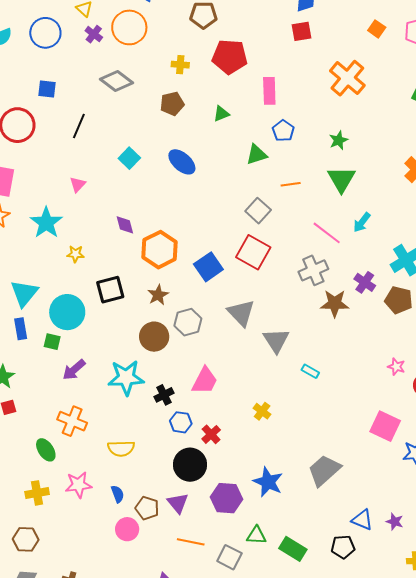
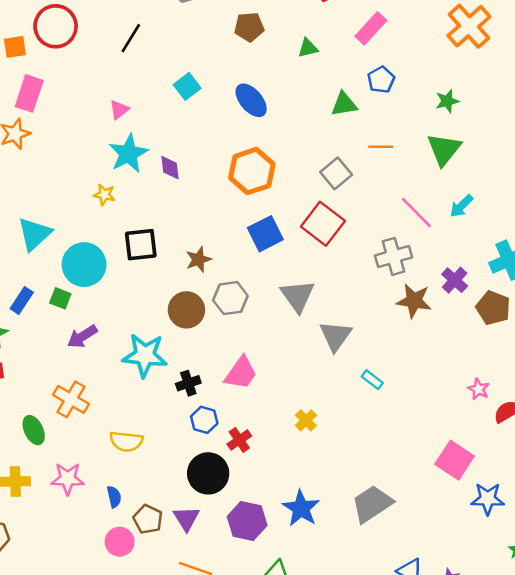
pink rectangle: (269, 91) -> (371, 28), turned 36
cyan star: (46, 223) -> (128, 153), moved
orange hexagon: (159, 250) -> (252, 171), moved
blue rectangle: (21, 329) -> (22, 300), moved, turned 35

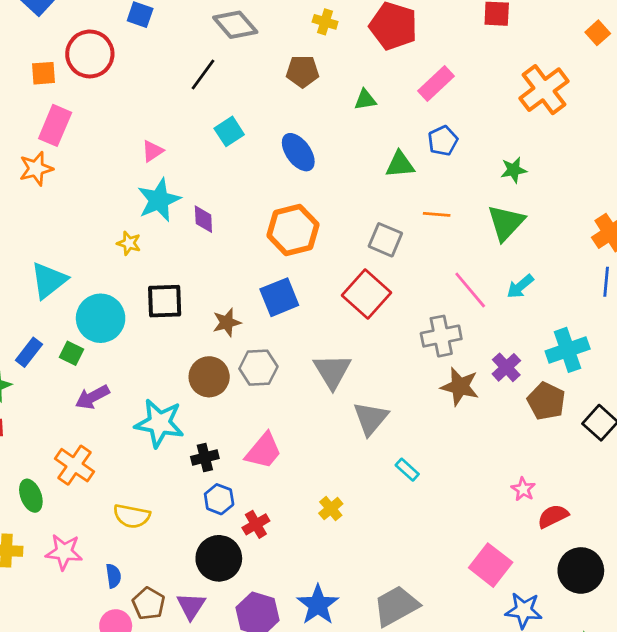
black line: (131, 38) -> (203, 75), moved
gray square: (336, 173) -> (385, 240), turned -32
blue square: (265, 234) -> (279, 297), moved

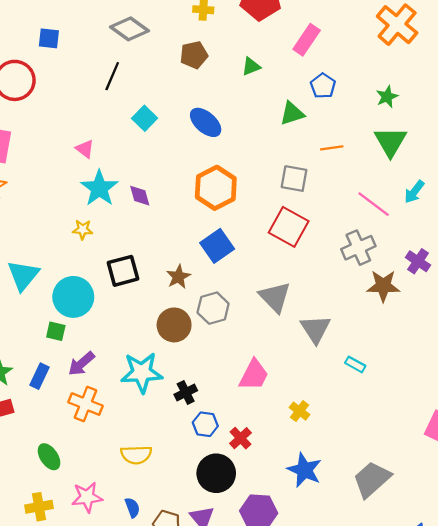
pink triangle: (152, 151) -> (85, 149), turned -36
blue rectangle: (29, 352) -> (40, 376), moved
pink trapezoid: (263, 451) -> (254, 375), moved
orange cross: (75, 465) -> (86, 404), moved
blue star: (318, 605) -> (304, 470), moved

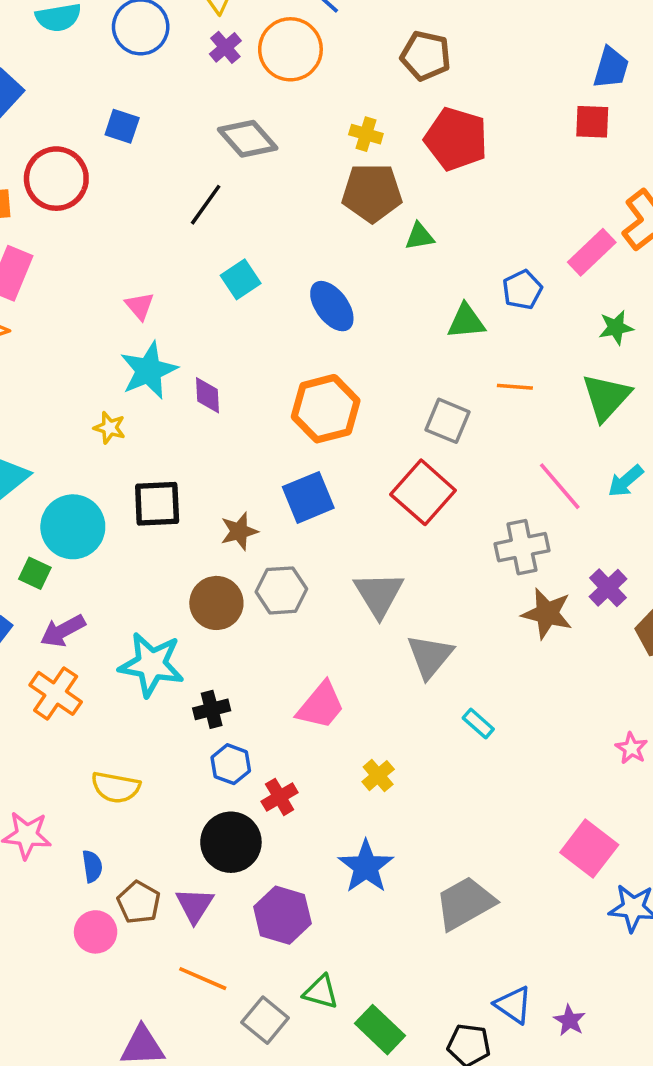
pink rectangle: (307, 40) -> (592, 252), moved
brown pentagon: (194, 55) -> (372, 193), moved, size x1.4

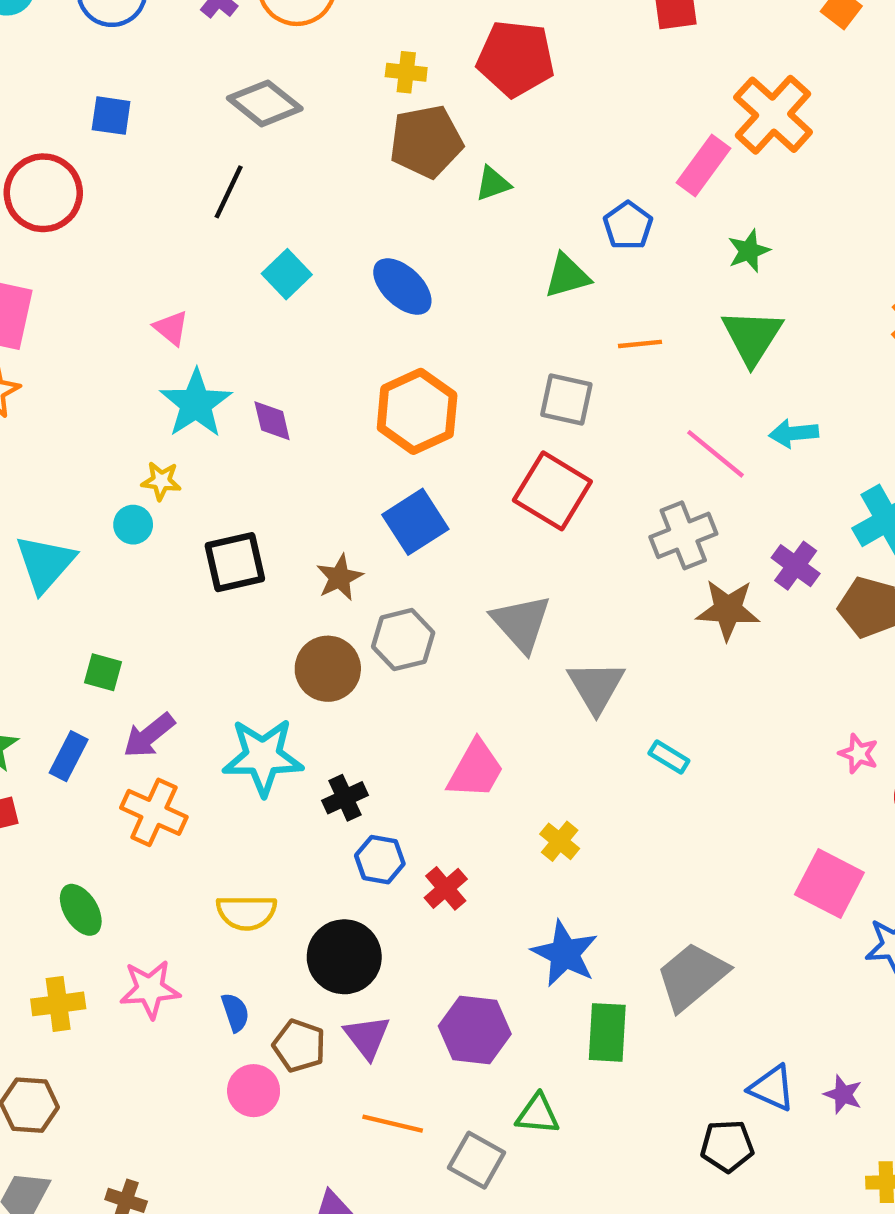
cyan arrow: (626, 481) -> (794, 433), turned 45
cyan circle: (73, 527) -> (133, 525), moved, size x0.5
black circle: (231, 842) -> (344, 957), moved
green rectangle: (380, 1030) -> (607, 1032), moved, turned 60

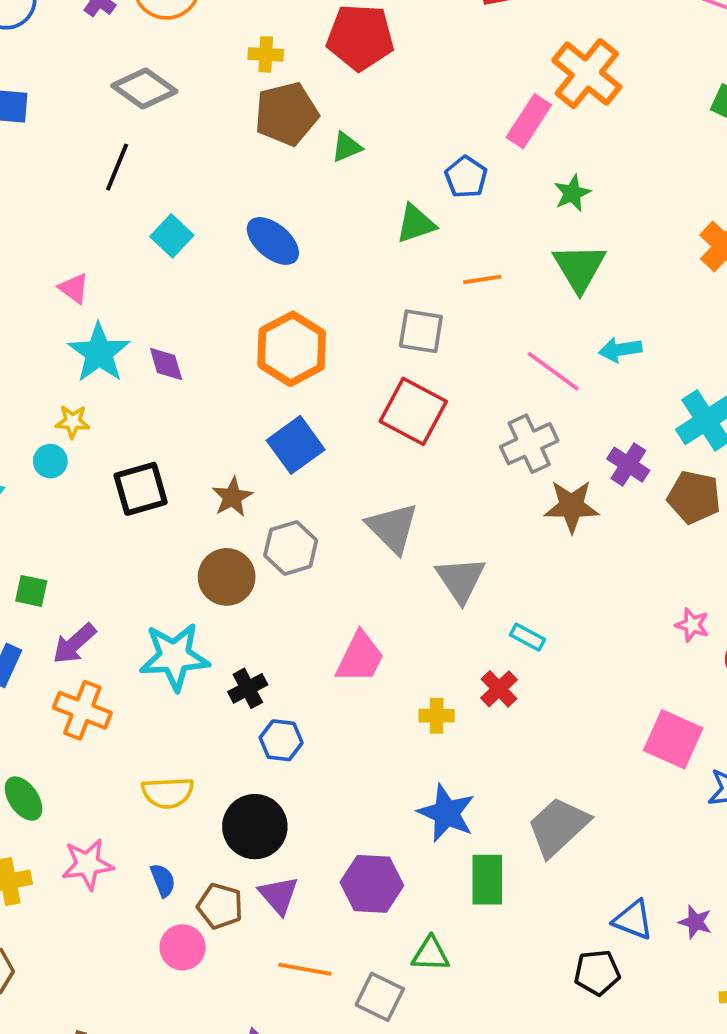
yellow cross: (560, 841) -> (437, 716), turned -36
red cross: (446, 888) -> (499, 689), moved

